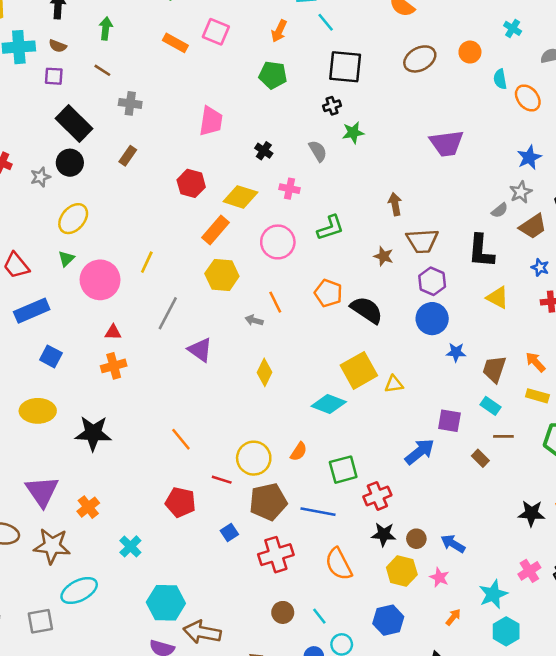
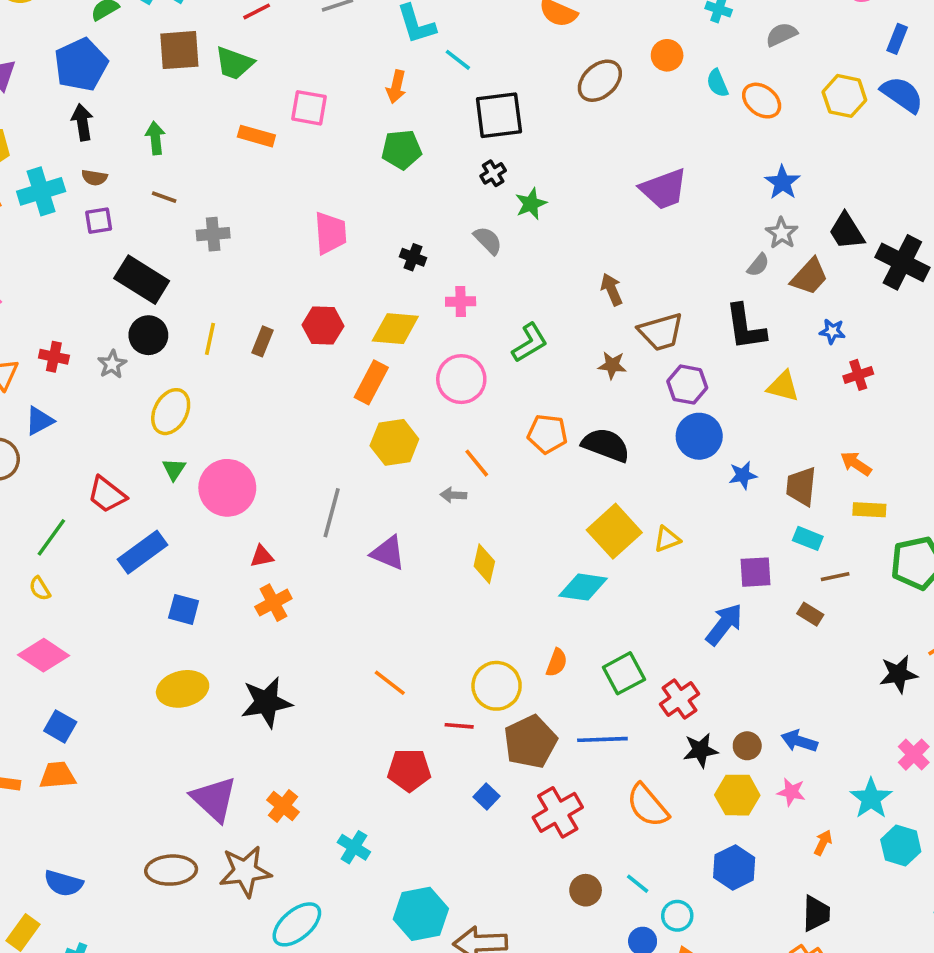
brown rectangle: (128, 156) -> (262, 341), moved
yellow line: (147, 262) -> (210, 339), moved

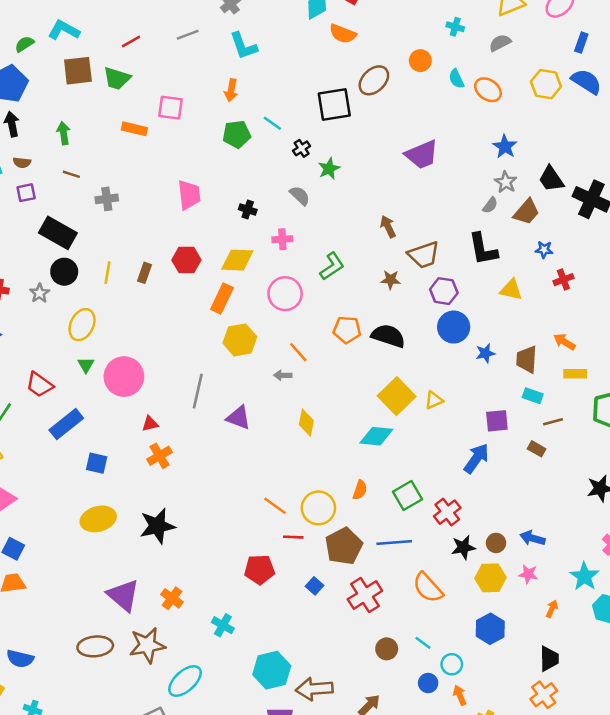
cyan line: (458, 60) -> (272, 123), moved
black square: (499, 115) -> (334, 105), moved
orange line: (390, 683) -> (275, 506), moved

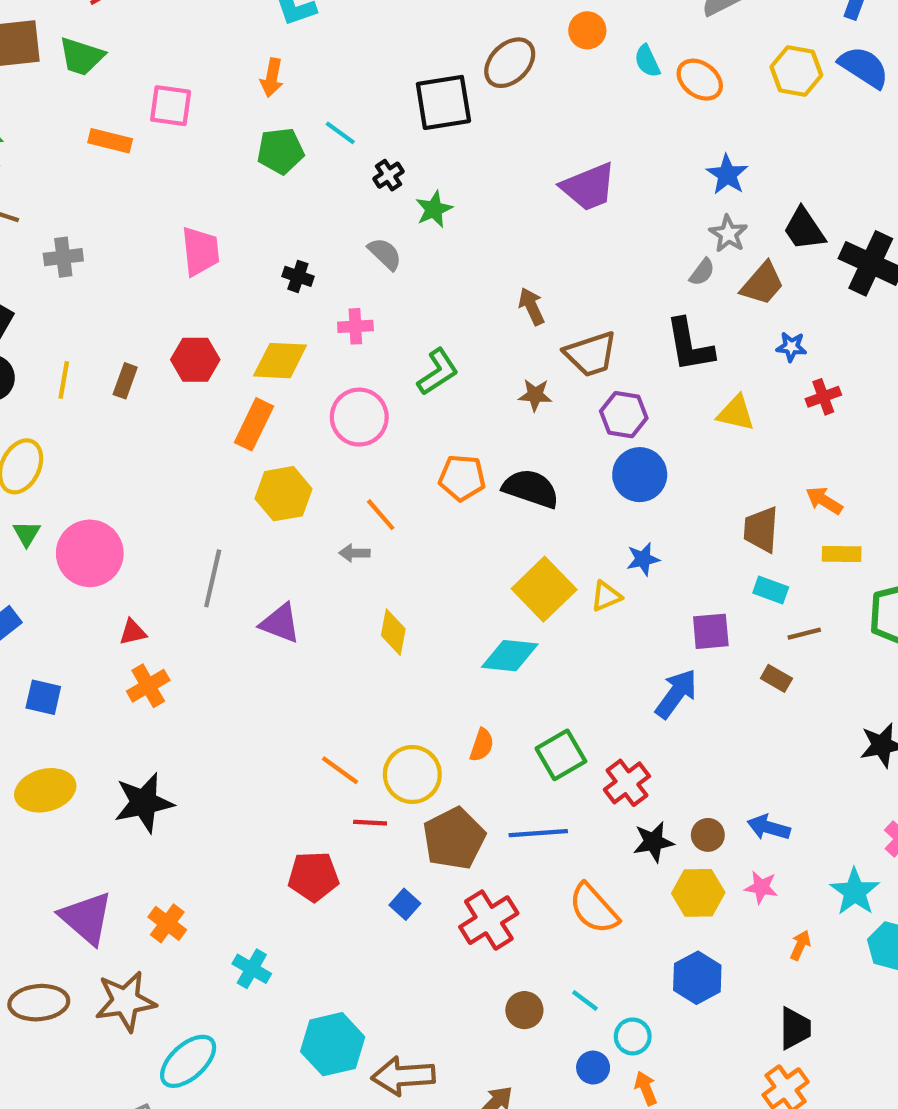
blue star: (485, 353) -> (643, 559), moved

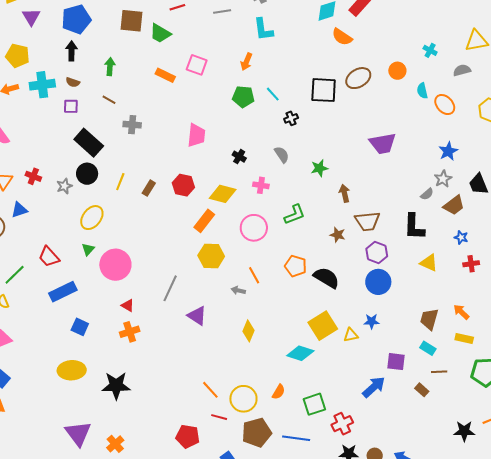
green star: (434, 209) -> (319, 168), moved
red triangle: (133, 632) -> (128, 305), turned 32

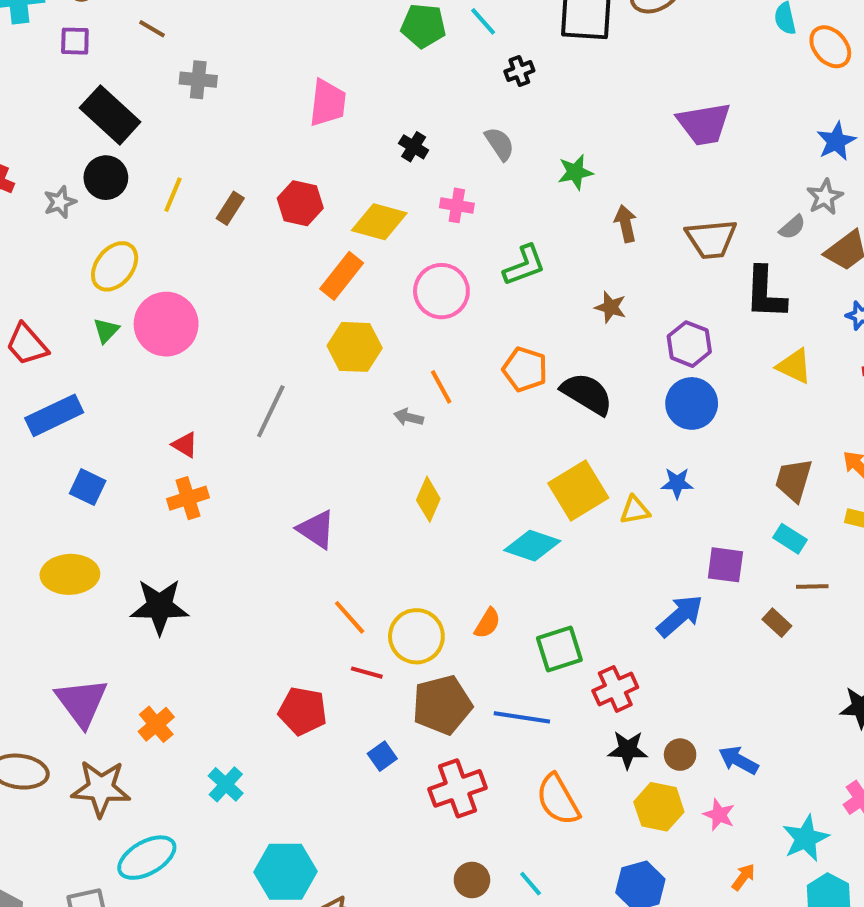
brown trapezoid: (367, 221) -> (711, 239), moved
pink circle: (115, 265) -> (166, 324), moved
purple triangle: (197, 316) -> (316, 529), moved

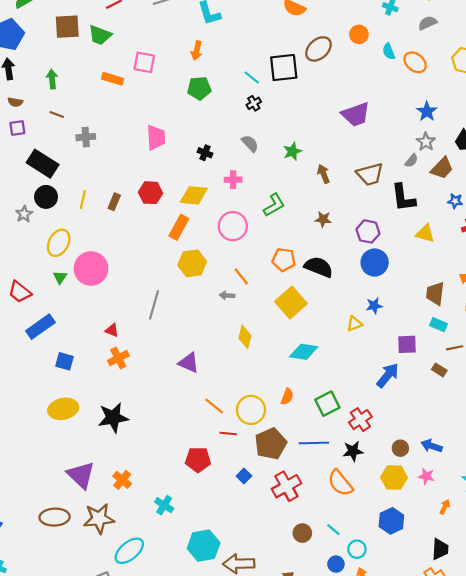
cyan line: (483, 21) -> (252, 78), moved
yellow square: (578, 490) -> (291, 303), moved
black star: (628, 750) -> (353, 451), moved

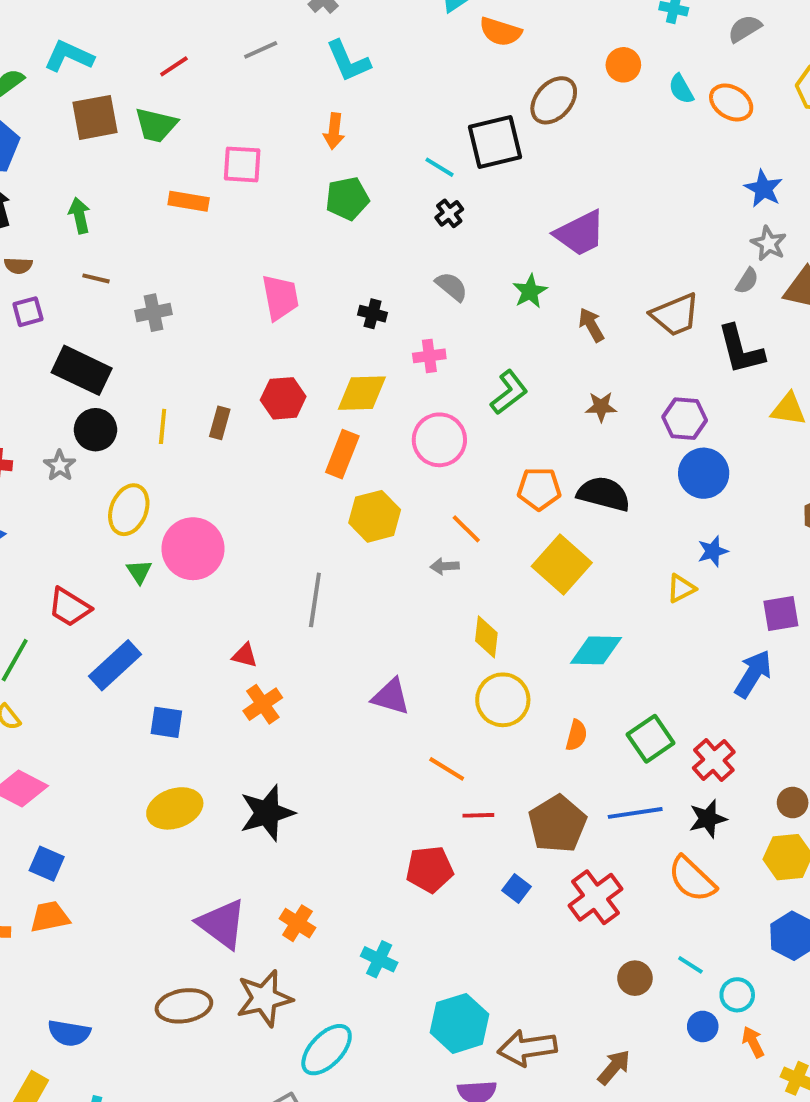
purple trapezoid: (356, 114) -> (580, 233), moved
yellow circle: (251, 410) -> (503, 700), moved

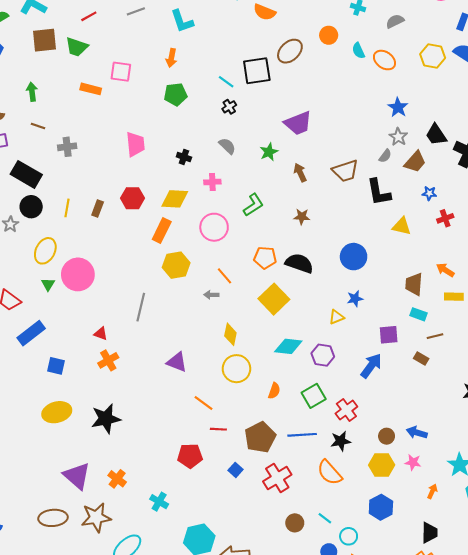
purple hexagon: (685, 419) -> (323, 355), moved

